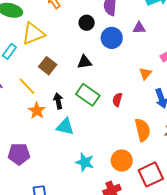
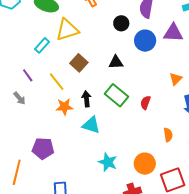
purple triangle: (139, 28) -> (173, 33), size x1.5
orange star: (37, 111) -> (64, 107), turned 30
orange semicircle: (143, 130) -> (168, 135), size x0.6

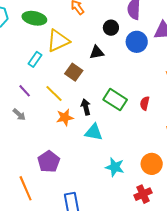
black triangle: (116, 62) -> (97, 52), moved
purple pentagon: (43, 148) -> (49, 162), turned -30
orange line: (17, 172) -> (26, 188), turned -30

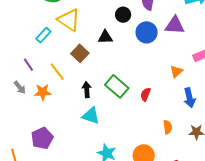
yellow triangle: (58, 41) -> (69, 20), turned 50
orange star: (65, 117) -> (43, 92), moved

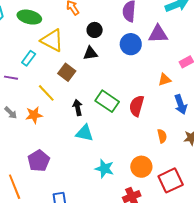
black circle: (123, 15) -> (95, 30), moved
purple line: (28, 65) -> (11, 78), moved, turned -40
orange triangle: (176, 71) -> (165, 80), turned 32
red semicircle: (146, 94) -> (137, 106), size x1.5

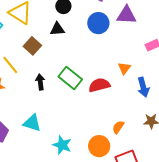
orange triangle: (165, 80) -> (124, 68), moved, turned -40
red semicircle: (137, 106) -> (99, 85), turned 55
cyan triangle: (85, 133) -> (32, 123), moved
orange semicircle: (162, 136) -> (118, 127), moved, turned -136

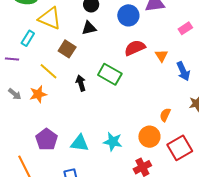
red semicircle: (99, 85) -> (135, 48), moved
cyan triangle: (32, 123) -> (80, 143), moved

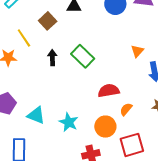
red semicircle: (135, 48) -> (109, 91), moved

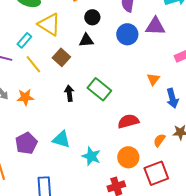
yellow line: (24, 38) -> (33, 64), moved
orange semicircle: (126, 109) -> (159, 140), moved
cyan triangle: (36, 115) -> (61, 139), moved

